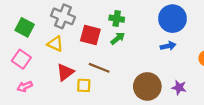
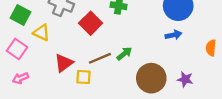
red square: (90, 35) -> (91, 23), turned 30
green arrow: (118, 38) -> (124, 54), moved
yellow triangle: (55, 44) -> (41, 33), moved
brown line: (99, 68) -> (100, 58), turned -45

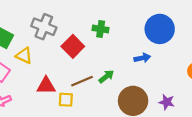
blue arrow: (173, 35) -> (142, 58), moved
red triangle: (64, 63) -> (46, 86), turned 36

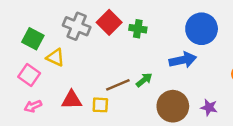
red square: (73, 46) -> (109, 22), moved
blue arrow: (142, 58) -> (183, 60), size x1.5
red triangle: (46, 86) -> (72, 100), moved

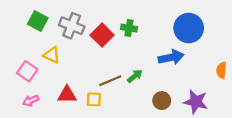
red square: (109, 22) -> (102, 35), moved
green square: (33, 39) -> (38, 21), moved
brown circle: (173, 106) -> (162, 101), size x0.6
purple star: (209, 107) -> (196, 102), size x1.5

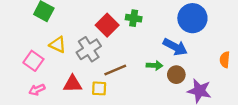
gray cross: (72, 26) -> (89, 49), moved, turned 35
blue arrow: (171, 57) -> (175, 47), turned 40
green arrow: (135, 76) -> (154, 65), moved, turned 42
brown circle: (162, 101) -> (176, 75), moved

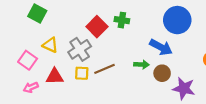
red triangle: (73, 84) -> (55, 76), moved
yellow square: (99, 88) -> (82, 73), moved

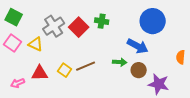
green square: (37, 14) -> (14, 17), moved
gray cross: (80, 49) -> (54, 26), moved
pink square: (28, 60) -> (13, 43), moved
yellow square: (82, 73) -> (65, 70), turned 32

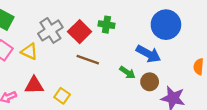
green arrow: (120, 62) -> (127, 72), turned 32
brown line: (86, 66) -> (88, 60), moved, turned 42
yellow square: (65, 70) -> (62, 96), moved

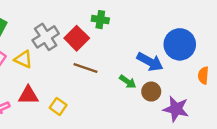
green cross: (106, 25) -> (100, 20), moved
blue circle: (166, 25) -> (180, 44), moved

